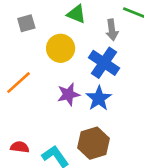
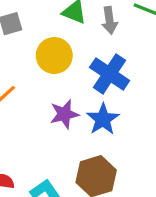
gray arrow: (112, 30) -> (110, 20), moved

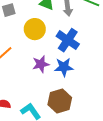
blue star: (103, 119) -> (64, 67), turned 30

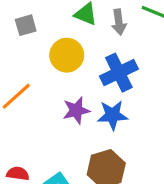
blue cross: (68, 40) -> (119, 73), turned 30

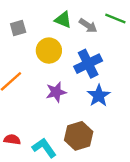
gray arrow: (119, 22) -> (88, 26), turned -48
blue star: (113, 115) -> (99, 96), moved, turned -30

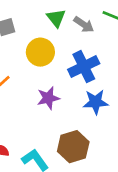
green triangle: (63, 20) -> (56, 18), turned 30
blue star: (99, 96) -> (96, 102), turned 30

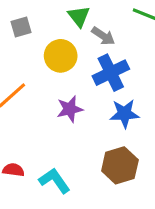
gray arrow: (84, 25) -> (103, 36), moved
brown hexagon: (73, 147) -> (120, 165), moved

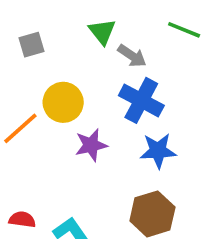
yellow circle: (61, 56) -> (63, 102), moved
blue cross: (111, 73) -> (141, 100), turned -36

